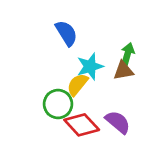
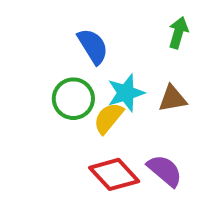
green arrow: (128, 54) -> (178, 33), moved
green circle: (58, 104) -> (73, 99), moved

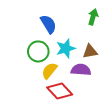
yellow semicircle: (108, 118) -> (49, 71), moved
purple semicircle: (165, 171) -> (81, 70), moved, turned -36

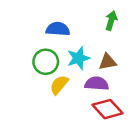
blue semicircle: (48, 24) -> (58, 29), turned -54
red diamond: (60, 91) -> (108, 109), moved

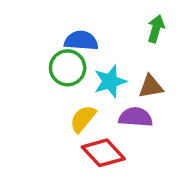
green circle: (46, 62) -> (68, 68), moved
red diamond: (108, 109) -> (103, 153), moved

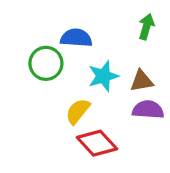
green circle: (68, 68) -> (46, 63), moved
purple semicircle: (136, 117) -> (148, 110), moved

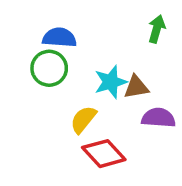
blue semicircle: (76, 38) -> (59, 38), moved
brown triangle: (142, 81) -> (136, 87), moved

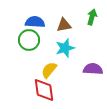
brown triangle: (136, 87) -> (64, 25), moved
red diamond: (104, 154) -> (44, 90), moved, turned 35

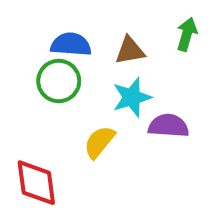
purple semicircle: (93, 69) -> (168, 126), moved
red diamond: (44, 90) -> (36, 183), moved

